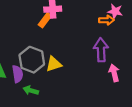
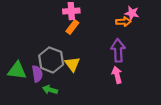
orange rectangle: (45, 20) -> (72, 27), moved
yellow triangle: (54, 64) -> (72, 64), turned -49
pink arrow: (114, 73) -> (117, 75), moved

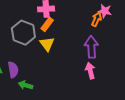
orange arrow: (123, 22) -> (96, 19), turned -64
gray hexagon: (51, 60) -> (23, 33), moved
yellow triangle: (72, 64) -> (47, 44), moved

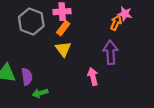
gray hexagon: (23, 33) -> (31, 22), moved
pink arrow: (90, 71) -> (93, 77), moved
green arrow: (25, 85) -> (40, 93), turned -32

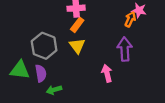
gray hexagon: (31, 22) -> (44, 46), moved

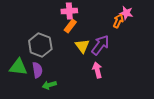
yellow triangle: (77, 46) -> (82, 46), moved
purple arrow: (125, 49) -> (100, 45), moved, turned 40

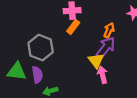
orange arrow: (118, 21) -> (109, 30), moved
yellow triangle: (82, 46) -> (96, 61), moved

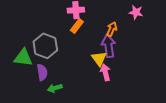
purple arrow: (106, 48) -> (109, 46), turned -45
green triangle: (17, 71) -> (23, 58), moved

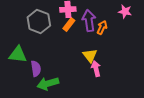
gray hexagon: (45, 46) -> (39, 21), moved
purple arrow: (109, 46) -> (89, 20), moved
green arrow: (55, 88) -> (48, 84), size x1.5

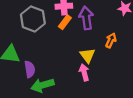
orange arrow: (102, 27) -> (111, 40), moved
pink arrow: (96, 69) -> (84, 72), moved

